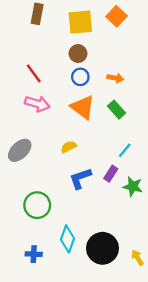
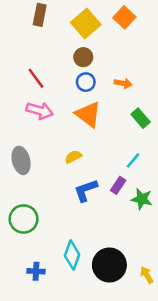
yellow square: (80, 22) -> (86, 24), turned -36
green rectangle: (116, 110) -> (141, 118), moved
gray ellipse: (20, 150) -> (21, 160), turned -60
green circle: (37, 205) -> (24, 219), moved

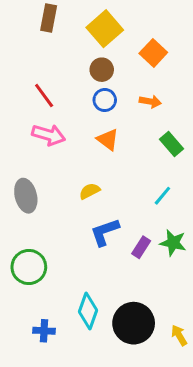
orange square: (124, 17) -> (153, 53), moved
orange triangle: (88, 114) -> (108, 139), size x0.7
purple rectangle: (118, 185) -> (141, 247), moved

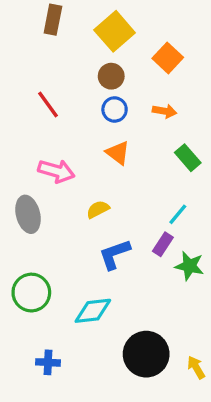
pink arrow: (49, 135) -> (56, 171), moved
purple rectangle: (141, 247) -> (163, 244), moved
cyan diamond: (88, 311) -> (93, 311), moved, turned 64

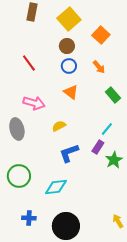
orange arrow: (164, 111) -> (99, 67), turned 40
green star: (189, 266) -> (114, 160), turned 30
black circle: (146, 354) -> (66, 226), moved

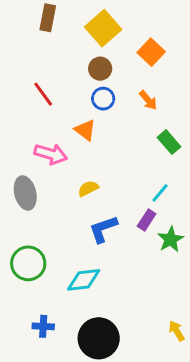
orange triangle: (71, 92) -> (85, 130), moved

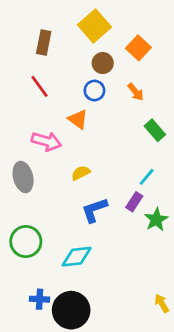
brown rectangle: (48, 18) -> (44, 42), moved
brown circle: (100, 69) -> (103, 63), moved
black circle: (99, 338) -> (71, 310), moved

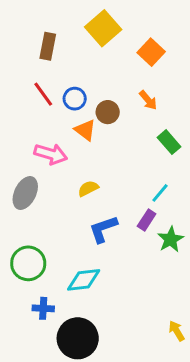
brown circle: (103, 63) -> (108, 112), moved
blue circle: (94, 90) -> (75, 99), moved
gray ellipse: (23, 177) -> (25, 193), turned 40
blue cross: (40, 299) -> (43, 308), moved

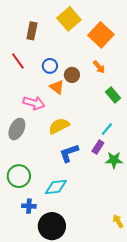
orange square: (151, 52) -> (101, 35), size x1.4
red line: (43, 94) -> (18, 61), moved
yellow semicircle: (88, 188) -> (59, 126), size x1.5
green star: (171, 239) -> (114, 160), turned 30

